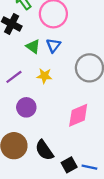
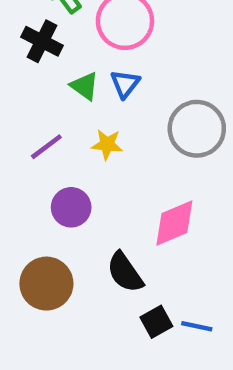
black semicircle: (44, 150) -> (125, 272), moved

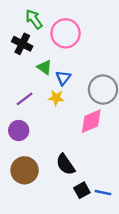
blue triangle: (125, 84) -> (63, 78), moved
purple circle: (71, 207) -> (19, 131), moved
pink diamond: (174, 223) -> (91, 121), moved

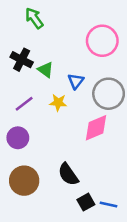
pink circle: (66, 33) -> (102, 41), moved
black cross: (22, 44) -> (22, 60), moved
blue triangle: (63, 78) -> (76, 81), moved

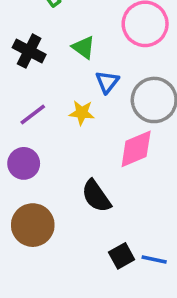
green triangle: (46, 70) -> (83, 47), moved
black semicircle: (68, 174) -> (96, 196), moved

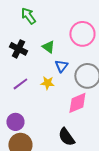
purple circle: (24, 163) -> (15, 122), moved
black semicircle: (96, 196) -> (66, 137), moved

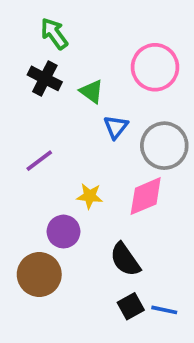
black cross: (18, 49) -> (45, 78), moved
yellow star: (47, 83) -> (90, 196), moved
purple circle: (15, 122) -> (63, 232), moved

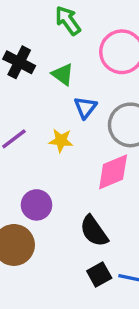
green arrow: (54, 34) -> (68, 21), moved
yellow star: (90, 196) -> (61, 141), moved

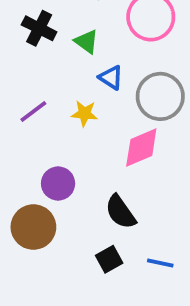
blue triangle: (85, 107) -> (111, 77), turned -35
black square: (99, 275) -> (109, 259), moved

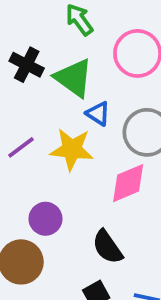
green triangle: (86, 42) -> (74, 78), size x1.6
yellow star: (85, 113) -> (72, 149), size x1.6

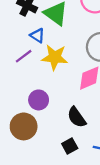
blue triangle: (98, 114) -> (37, 35), moved

